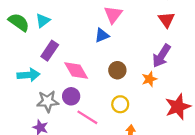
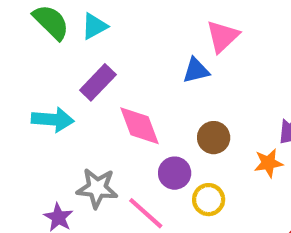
purple circle: (71, 96) -> (175, 173), moved
gray star: (48, 101) -> (97, 188), moved

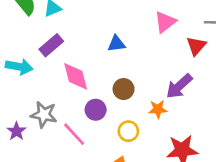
pink triangle: (223, 36) -> (165, 22), moved
yellow circle: (209, 200) -> (128, 131), moved

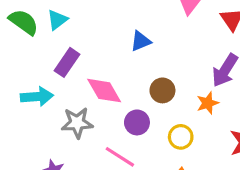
gray star: (44, 115) -> (77, 123), moved

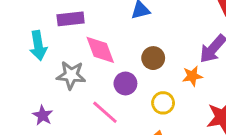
purple rectangle: (67, 62) -> (71, 19), turned 40
cyan arrow: (37, 97) -> (38, 46), turned 76

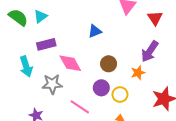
purple circle: (125, 83) -> (101, 88), moved

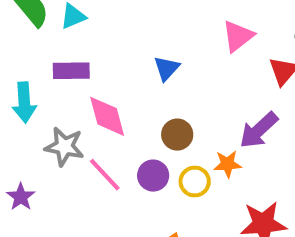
blue triangle: (95, 31) -> (167, 68), turned -40
yellow circle: (120, 95) -> (195, 182), moved
pink line: (80, 107) -> (105, 175), moved

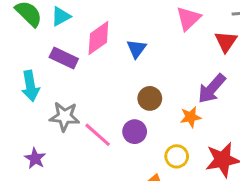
purple rectangle: (71, 71) -> (64, 58), turned 32
pink diamond: (107, 116) -> (98, 38), moved, turned 76
yellow circle: (195, 182) -> (177, 156), moved

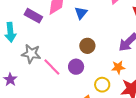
orange star: (191, 117) -> (118, 67), moved

